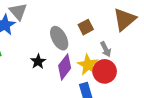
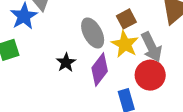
gray arrow: (106, 49) -> (152, 47), size x1.5
yellow star: (88, 65) -> (125, 44), moved

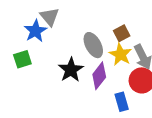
black star: (66, 62) -> (71, 70), size x1.5

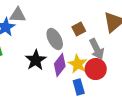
gray triangle: (50, 17) -> (18, 15), turned -48
yellow star: (120, 55) -> (78, 64), moved

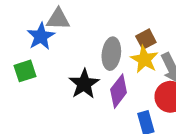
gray ellipse: (55, 39) -> (111, 54), turned 35
yellow star: (78, 64) -> (144, 59), moved

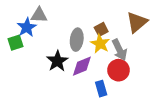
green square: (25, 71) -> (16, 43), moved
purple diamond: (119, 91) -> (82, 66), turned 30

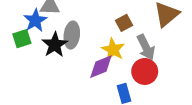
gray ellipse: (77, 40) -> (72, 35), moved
yellow star: (100, 44) -> (113, 50), moved
black star: (57, 61) -> (55, 45), moved

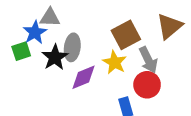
brown square: (124, 23) -> (126, 35), size x1.6
purple diamond: (101, 67) -> (83, 77), moved

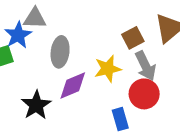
brown square: (126, 35) -> (133, 38), moved, size x0.7
black star: (55, 57) -> (36, 105), moved
yellow star: (115, 62) -> (108, 69), turned 30

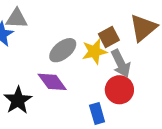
gray ellipse: (60, 52) -> (63, 50), moved, turned 44
yellow star: (108, 69) -> (94, 52), moved
purple diamond: (73, 85) -> (52, 82), turned 76

